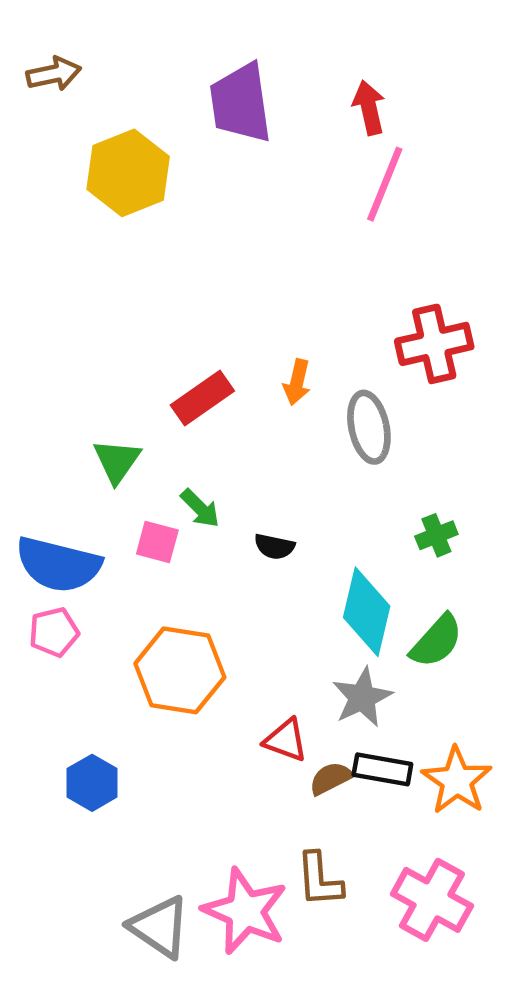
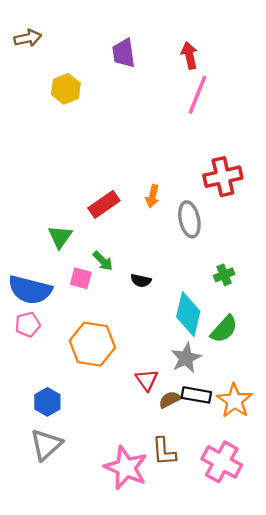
purple trapezoid: (241, 103) -> (124, 53), size x0.7
yellow hexagon: (128, 173) -> (66, 89), size x0.7
red triangle: (286, 740) -> (147, 380), turned 35
gray triangle: (160, 927) -> (46, 445), moved, turned 44

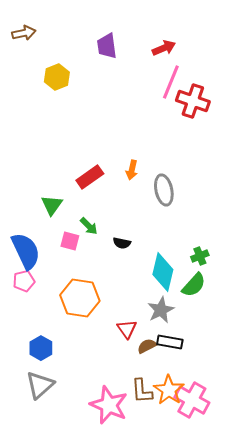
red arrow: (189, 55) -> (164, 48), turned 80
red cross: (223, 177) -> (193, 101), moved, turned 32
green cross: (224, 275) -> (200, 256), moved
blue semicircle: (30, 290) -> (26, 251), turned -129
orange star: (234, 401) -> (169, 390), moved

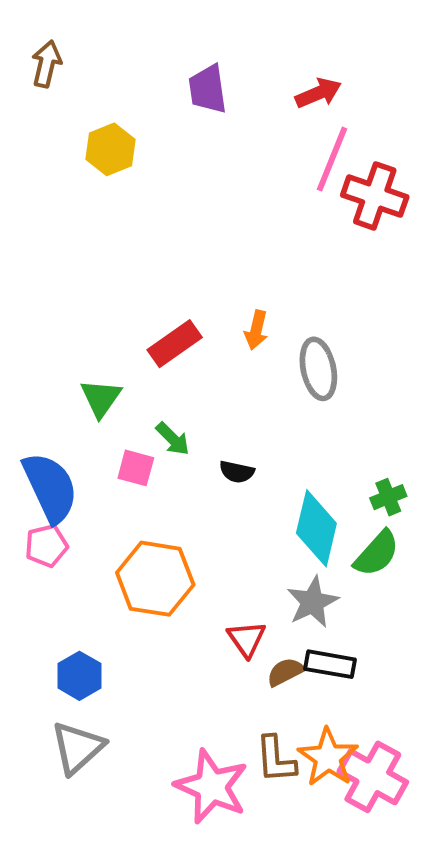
brown arrow: (24, 33) -> (46, 64), turned -65

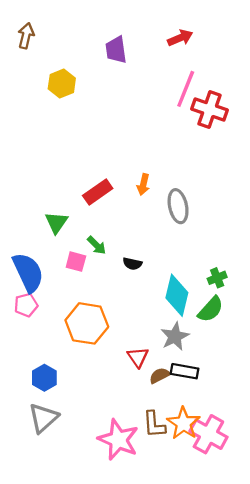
red arrow: (318, 93) -> (180, 38), moved

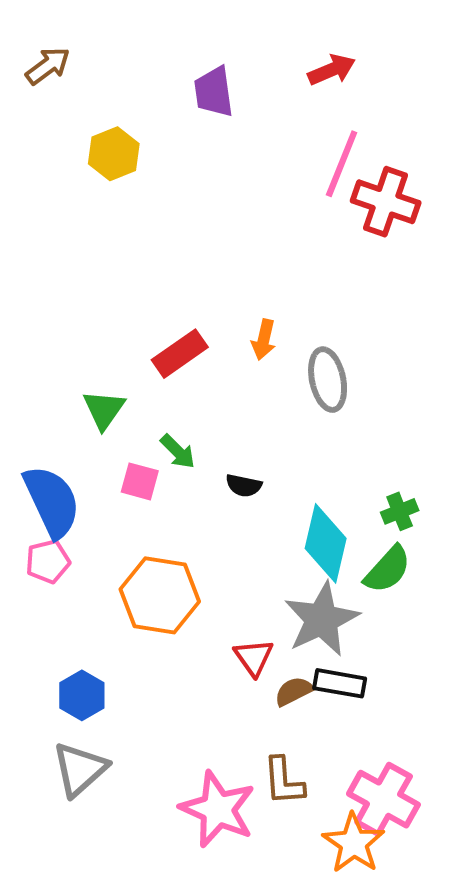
brown arrow: (26, 36) -> (48, 66), turned 40
gray star: (175, 336) -> (322, 619), size x1.4
orange star: (183, 423) -> (354, 843), moved

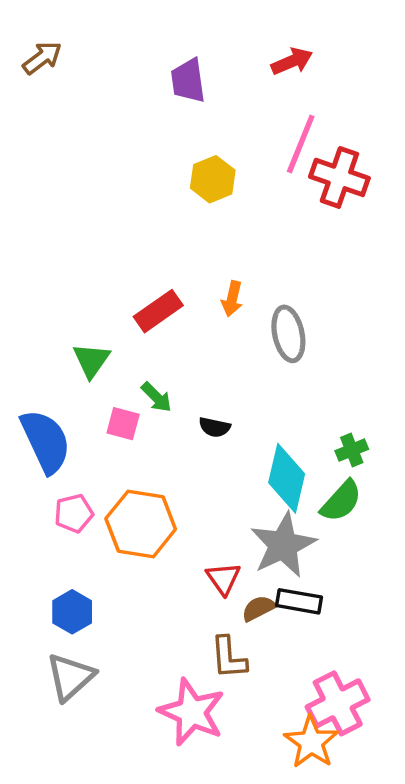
yellow hexagon: (114, 154) -> (213, 179), moved
pink pentagon: (48, 561) -> (74, 513), moved
brown L-shape: (284, 781) -> (229, 658), moved
pink cross: (384, 799) -> (338, 703), turned 34

